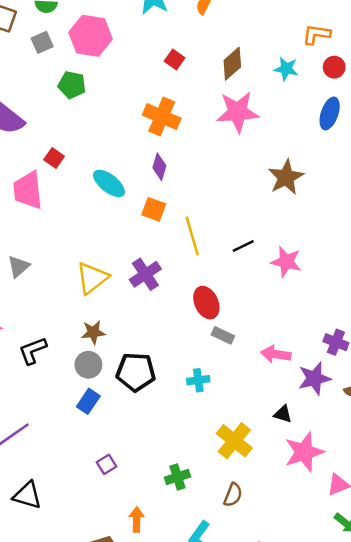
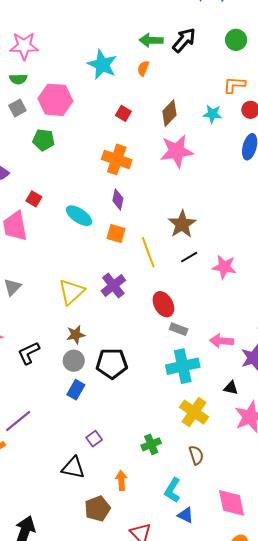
brown star: (286, 177) -> (182, 224), moved
cyan cross: (198, 380) -> (183, 366), moved, size x1.8
black triangle: (27, 495) -> (73, 468), moved
brown semicircle: (233, 495) -> (196, 455), turned -36

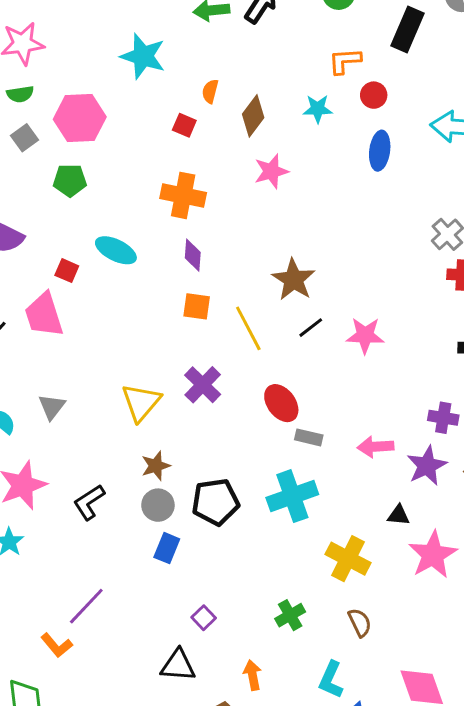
orange semicircle: (143, 68) -> (210, 91), moved
pink star: (177, 151) -> (271, 171), size x0.7
cyan ellipse: (79, 216) -> (116, 250), moved
cyan cross: (183, 366) -> (292, 496), moved

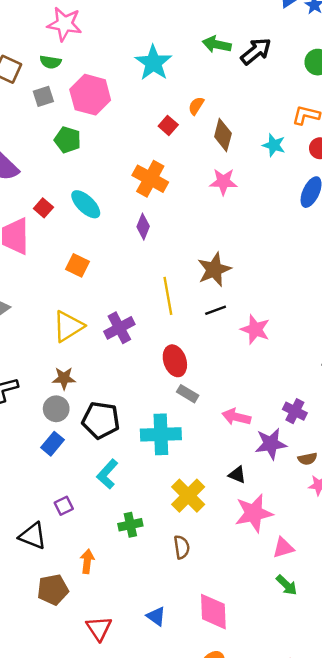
brown diamond: (253, 116) -> (223, 135), turned -40
orange square: (197, 306) -> (78, 265), moved
cyan L-shape: (331, 680) -> (107, 474), moved

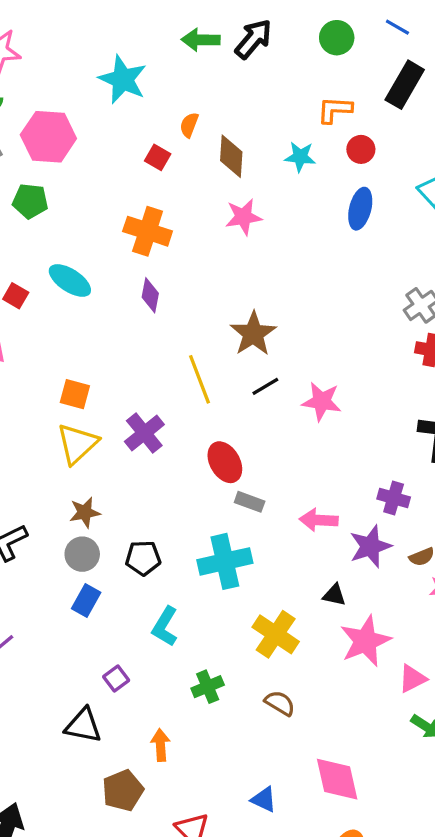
orange square: (78, 265) -> (75, 394), moved
black pentagon: (101, 420) -> (143, 558), size x0.7
brown semicircle: (182, 547) -> (280, 703), turned -40

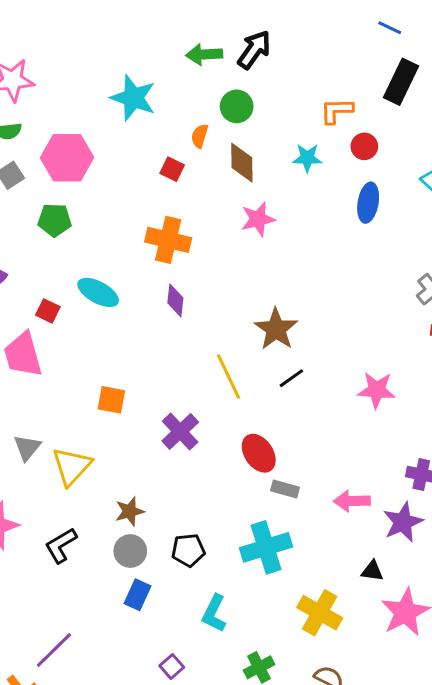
green circle: (337, 38) -> (237, 106), moved
pink star: (322, 401) -> (377, 390), moved
yellow triangle: (77, 444) -> (72, 466), moved

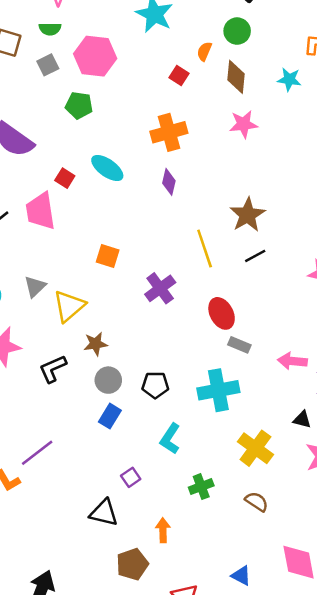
orange cross: (168, 240) -> (169, 132), turned -36
brown star: (130, 511) -> (96, 344), moved

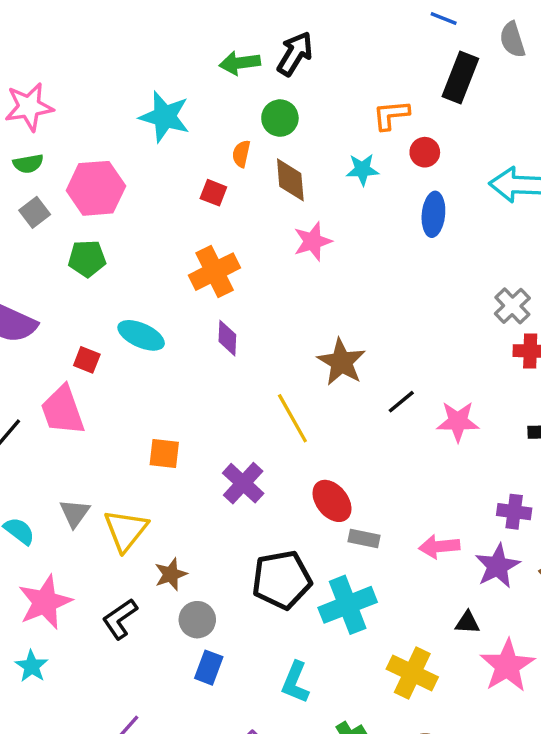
black line: (255, 256) -> (401, 402), moved
black pentagon: (155, 385) -> (282, 580), moved, size x1.6

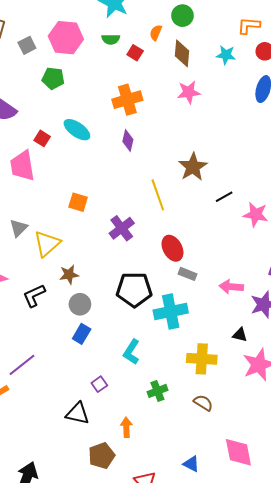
green semicircle: (28, 164) -> (111, 39), moved
yellow cross: (412, 673) -> (202, 359), turned -32

